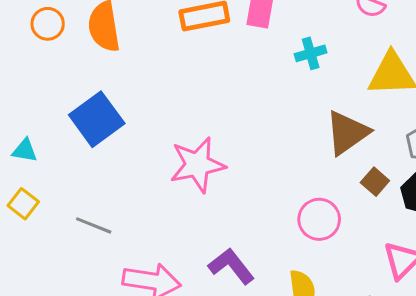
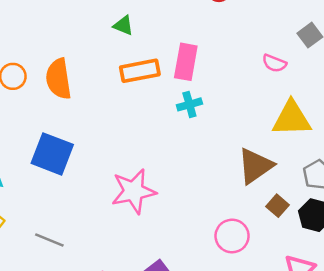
cyan cross: (311, 53) -> (189, 104), moved
blue square: (97, 119) -> (52, 154), turned -33

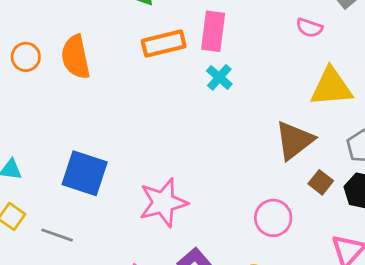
cyan cross: (189, 104) -> (219, 77), turned -30
blue square: (52, 154) -> (85, 173), moved
pink star: (134, 191) -> (163, 203), moved
gray line: (49, 240) -> (57, 235), moved

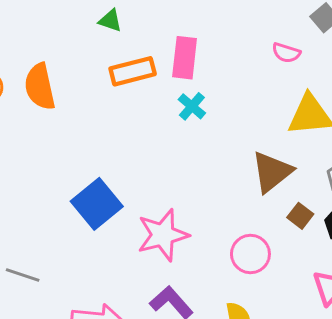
blue square: (85, 173) -> (97, 204), moved, turned 33
pink star: (163, 203) -> (163, 235), moved

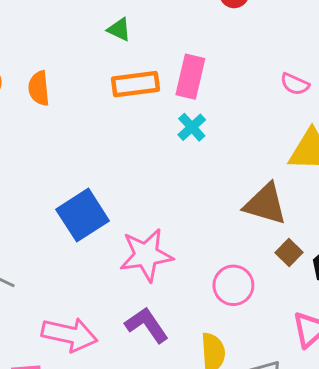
orange semicircle: (40, 87) -> (39, 88), size x0.7
brown triangle: (272, 172) -> (265, 204), turned 48

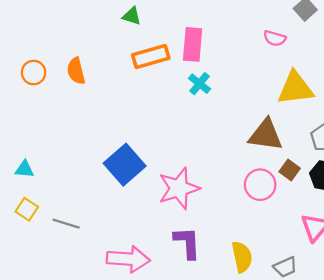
pink circle: (233, 285) -> (260, 185), moved
purple L-shape: (147, 325) -> (187, 243), turned 40

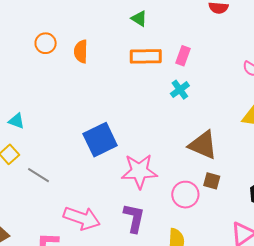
pink rectangle: (193, 44) -> (183, 56), size x0.7
brown triangle: (266, 135) -> (203, 145), moved
brown square: (290, 170) -> (212, 181), moved, turned -36
pink circle: (260, 185) -> (185, 195), moved

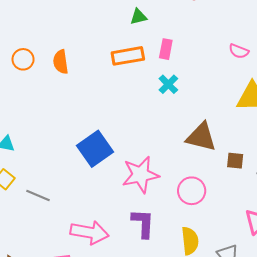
green triangle: (139, 19) -> (139, 17), moved, turned -36
brown square: (212, 181) -> (235, 161), moved

